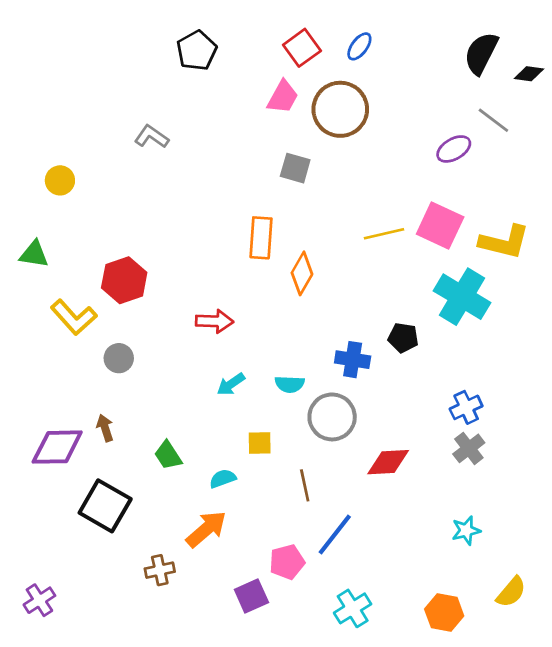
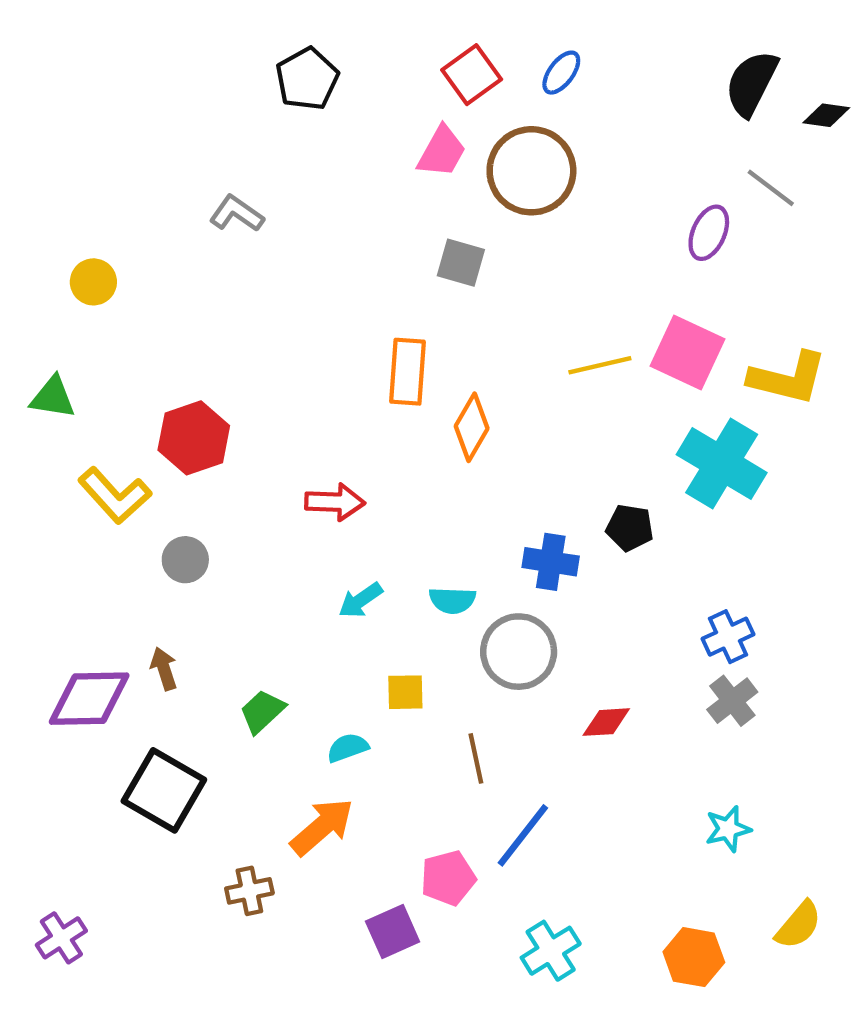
purple ellipse: (454, 149) -> (709, 233), turned -36
green trapezoid: (168, 455) -> (262, 711), turned 80
red diamond: (388, 462) -> (606, 722), size x0.7

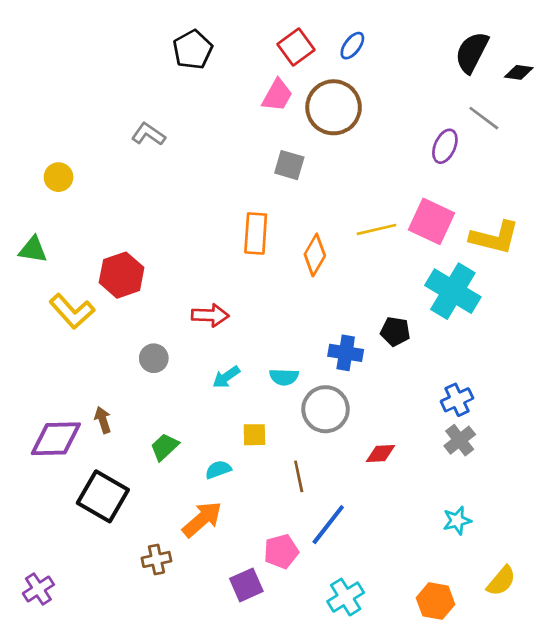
orange diamond: (472, 427) -> (315, 255), moved
gray circle: (185, 560) -> (154, 358), moved

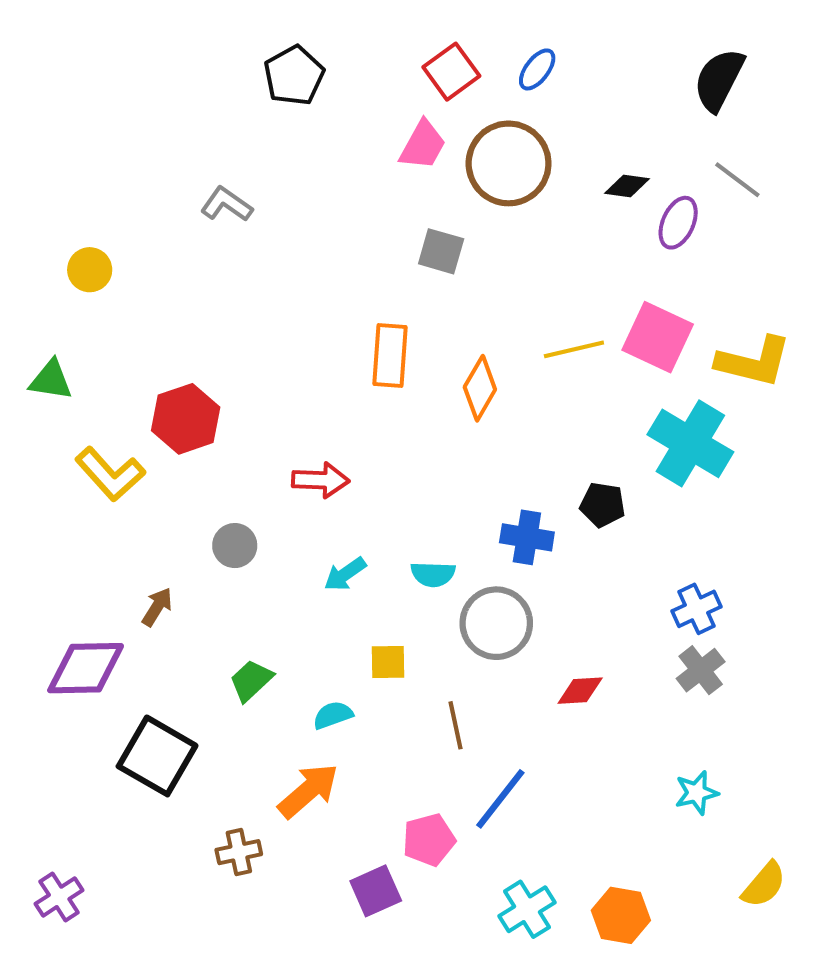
black diamond: (519, 72) -> (627, 186), moved
brown arrow: (103, 420) -> (157, 607), moved, turned 50
orange hexagon: (436, 601) -> (621, 915), moved

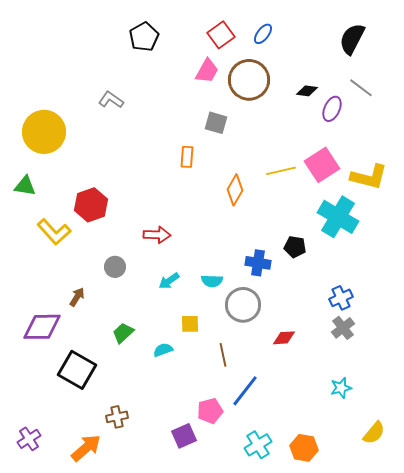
yellow circle: (90, 270) -> (44, 132), size x2.0
pink square: (658, 337) -> (322, 165), turned 32
orange rectangle: (390, 356) -> (187, 157), moved, size x0.7
orange arrow: (308, 791) -> (86, 448), moved

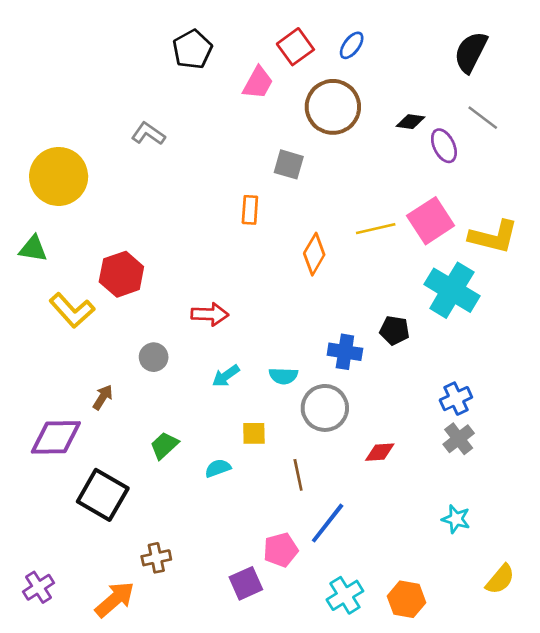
pink trapezoid: (207, 71) -> (258, 83), moved
purple ellipse: (332, 109) -> (444, 146), turned -50
cyan star: (341, 388) -> (456, 519), turned 30

